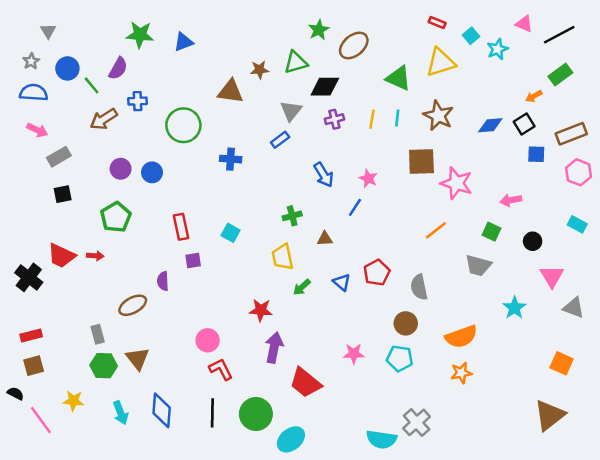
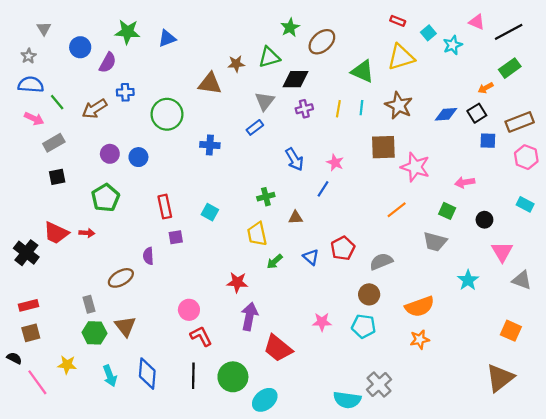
blue circle: (67, 68) -> (80, 47), moved
green line: (92, 85) -> (57, 102), moved
gray semicircle: (419, 287) -> (381, 261), turned 80

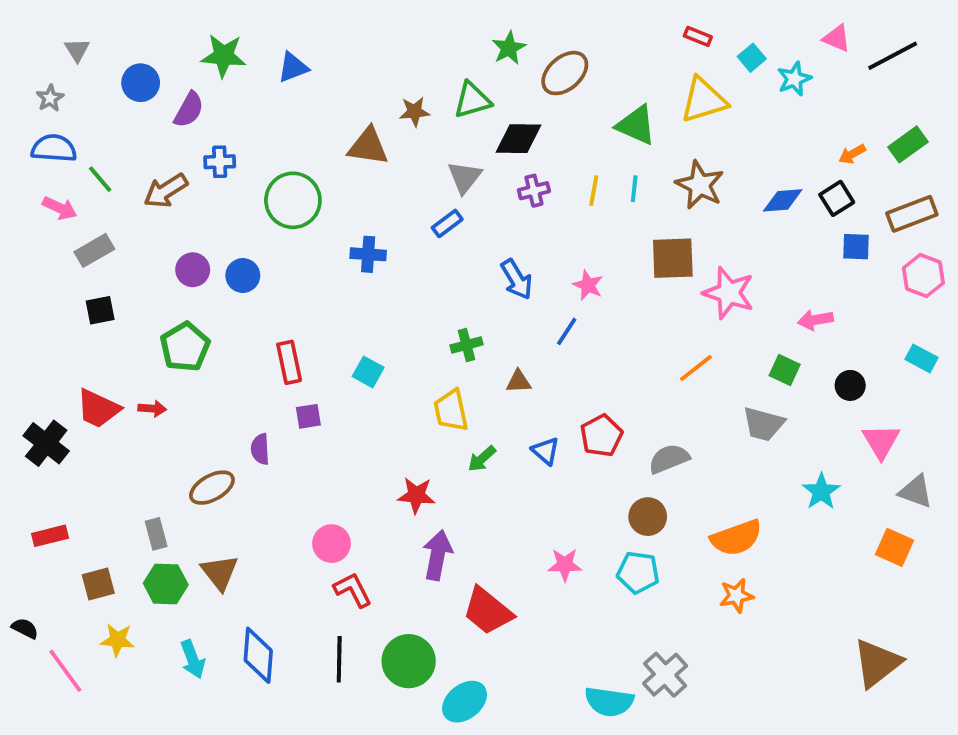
green rectangle: (510, 68) -> (908, 144), moved
orange square: (511, 331) -> (895, 547), moved
brown square: (31, 333) -> (98, 584), moved

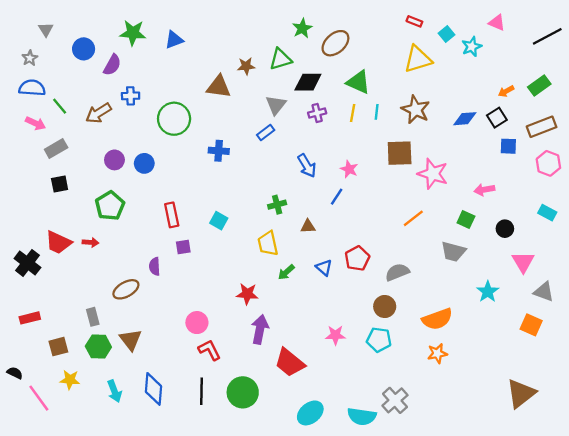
black line: (893, 56) -> (547, 36), moved
green triangle: (636, 125) -> (358, 82), moved
cyan ellipse: (465, 702) -> (310, 413), moved

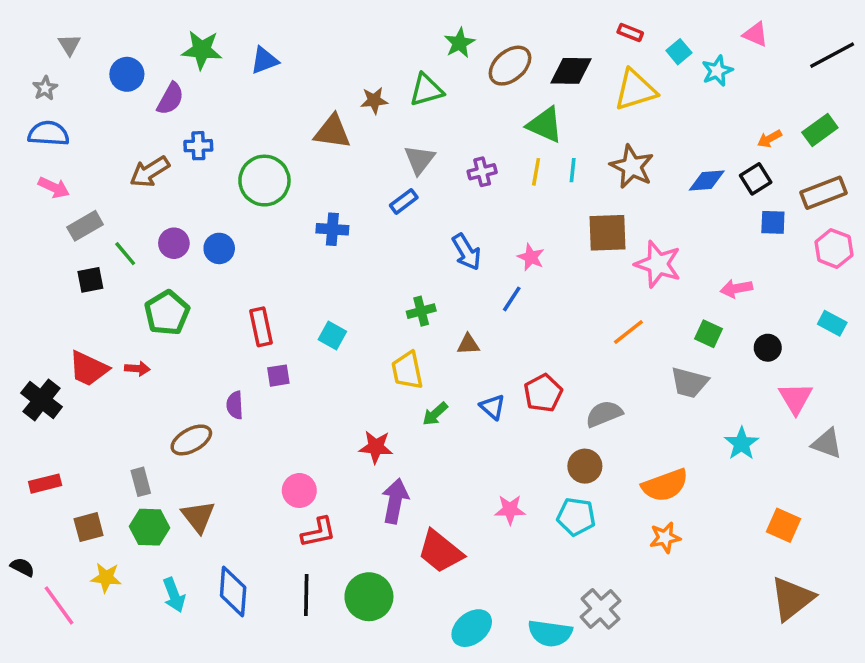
black diamond: (308, 82) -> (571, 71), moved
green line: (60, 106) -> (125, 254), moved
orange square: (531, 325) -> (783, 525), moved
red L-shape: (210, 350) -> (318, 532), turned 105

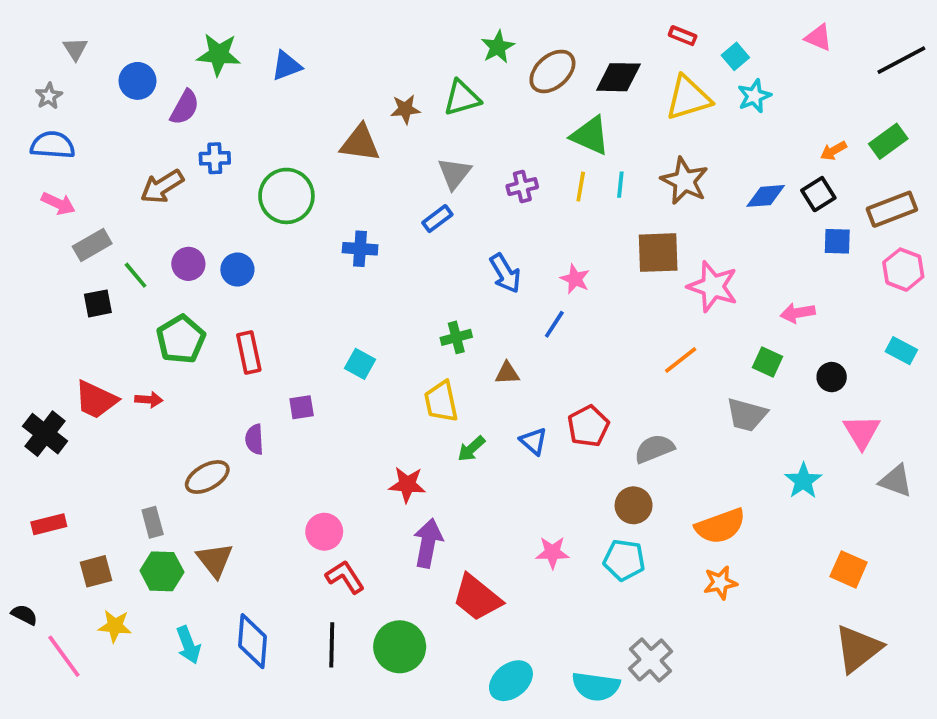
cyan star: (717, 71) -> (754, 96), moved
red rectangle: (261, 327) -> (249, 353), moved
red L-shape: (318, 532) -> (345, 577), turned -111

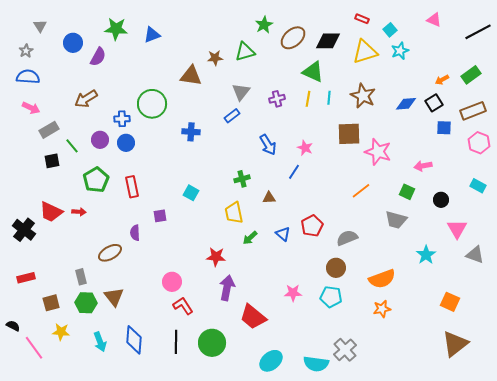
blue cross: (215, 158) -> (122, 119), moved

